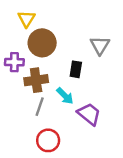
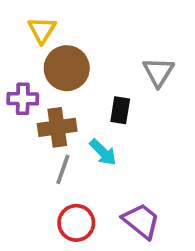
purple trapezoid: (89, 114) -> (141, 221), moved

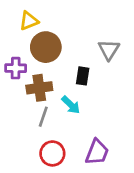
yellow triangle: (42, 30) -> (29, 21), turned 36
purple trapezoid: (141, 221) -> (97, 152), turned 72

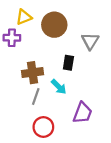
brown circle: (46, 47) -> (54, 25), moved
purple cross: (16, 68) -> (12, 38), moved
purple trapezoid: (97, 152) -> (83, 113), moved

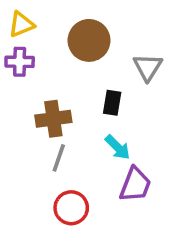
yellow triangle: (24, 17) -> (21, 24), moved
cyan arrow: (59, 87) -> (117, 147), moved

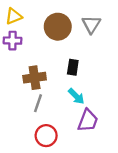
gray triangle: (148, 67) -> (91, 24), moved

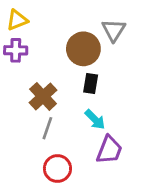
brown circle: (58, 27) -> (83, 49), moved
brown cross: (35, 78) -> (43, 96), turned -35

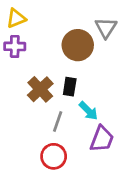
black rectangle: (91, 83) -> (70, 87), moved
gray line: (47, 128) -> (58, 121), moved

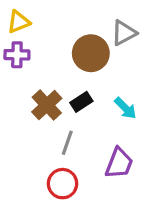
gray triangle: (106, 28) -> (124, 33), turned 30
black rectangle: (70, 87) -> (81, 102), turned 48
cyan arrow: (88, 111) -> (125, 108), moved

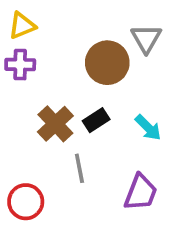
gray triangle: (124, 33) -> (146, 39), turned -32
gray line: (67, 143) -> (79, 168), turned -30
red circle: (63, 184) -> (26, 202), moved

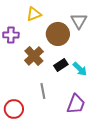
yellow triangle: (22, 26) -> (34, 14), moved
black rectangle: (96, 120) -> (61, 65), moved
brown cross: (55, 124) -> (34, 56), moved

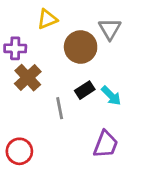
brown cross: (34, 56) -> (28, 78), moved
gray line: (43, 91) -> (60, 108), moved

